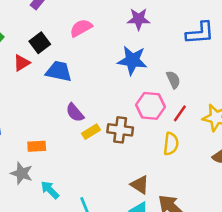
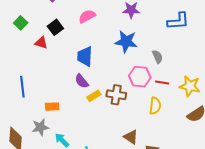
red triangle: (22, 63) -> (41, 43), turned 48
blue trapezoid: (59, 71) -> (85, 56), moved, turned -100
red line: (180, 113) -> (162, 83), turned 64
gray star: (22, 173) -> (40, 127), turned -30

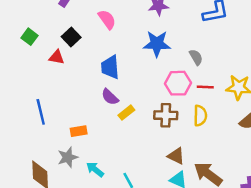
pink semicircle: (87, 16) -> (107, 19), turned 90
brown cross: (116, 95) -> (166, 115), moved

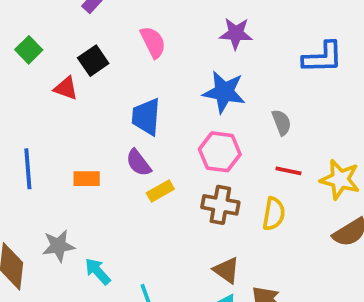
pink hexagon: (178, 83) -> (220, 152), moved
orange rectangle: (79, 131) -> (87, 179), moved

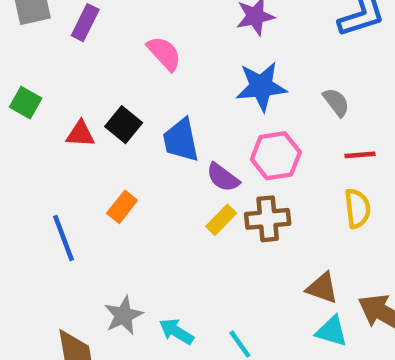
black square: (93, 61) -> (124, 125), moved
purple semicircle: (139, 163) -> (223, 177), moved
orange rectangle: (87, 179) -> (122, 207), moved, turned -35
brown cross: (220, 205) -> (268, 219), moved

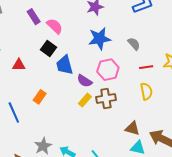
purple rectangle: (85, 23) -> (34, 17), moved, turned -56
black square: (124, 125) -> (48, 49), moved

